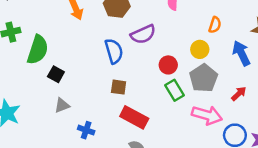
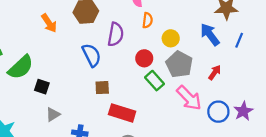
orange semicircle: (215, 25) -> (147, 20), moved
purple semicircle: (143, 34) -> (116, 34), turned -45
green semicircle: (38, 50) -> (21, 67), turned 40
pink arrow: (207, 115) -> (189, 98), turned 40

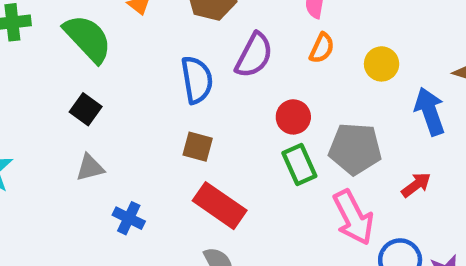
yellow circle: (171, 38) -> (382, 64), moved
gray pentagon: (179, 64) -> (355, 149), turned 30
green semicircle: (21, 67) -> (88, 38), moved, turned -108

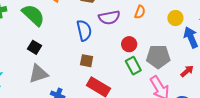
purple semicircle: (254, 55) -> (109, 17), turned 55
yellow circle: (382, 64) -> (175, 18), moved
gray triangle: (90, 168) -> (38, 74), size x1.5

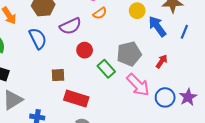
orange semicircle: (140, 12) -> (100, 13), turned 48
blue semicircle: (84, 30) -> (38, 38), moved
red circle: (129, 44) -> (85, 50), moved

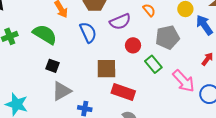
orange semicircle: (100, 13) -> (149, 10), turned -96
gray pentagon: (129, 54) -> (167, 37), moved
brown square: (58, 75) -> (106, 69), size x1.5

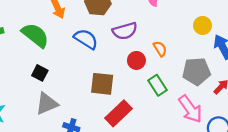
orange semicircle: (149, 10) -> (160, 49), moved
blue semicircle: (88, 32) -> (86, 39), turned -40
gray pentagon: (167, 37) -> (196, 71), moved
red rectangle: (123, 92) -> (118, 113), turned -70

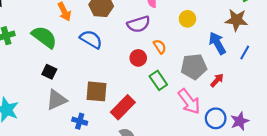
yellow circle: (203, 25) -> (187, 19), moved
purple semicircle: (125, 31) -> (139, 24), moved
brown square: (102, 84) -> (96, 91), moved

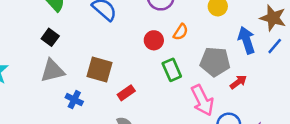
orange semicircle: (160, 47) -> (181, 32), turned 56
blue line: (245, 52) -> (275, 46), moved
red rectangle: (123, 107) -> (126, 93), size x0.6

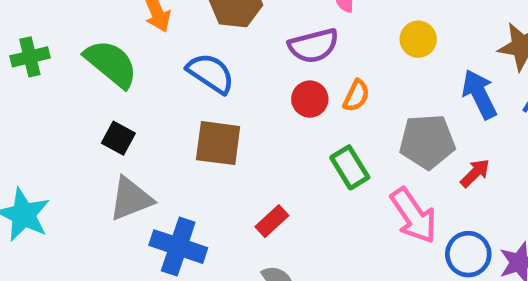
red circle: (154, 40) -> (310, 99), moved
brown square: (100, 69) -> (218, 143), moved
blue cross: (74, 100) -> (178, 247), size x1.6

